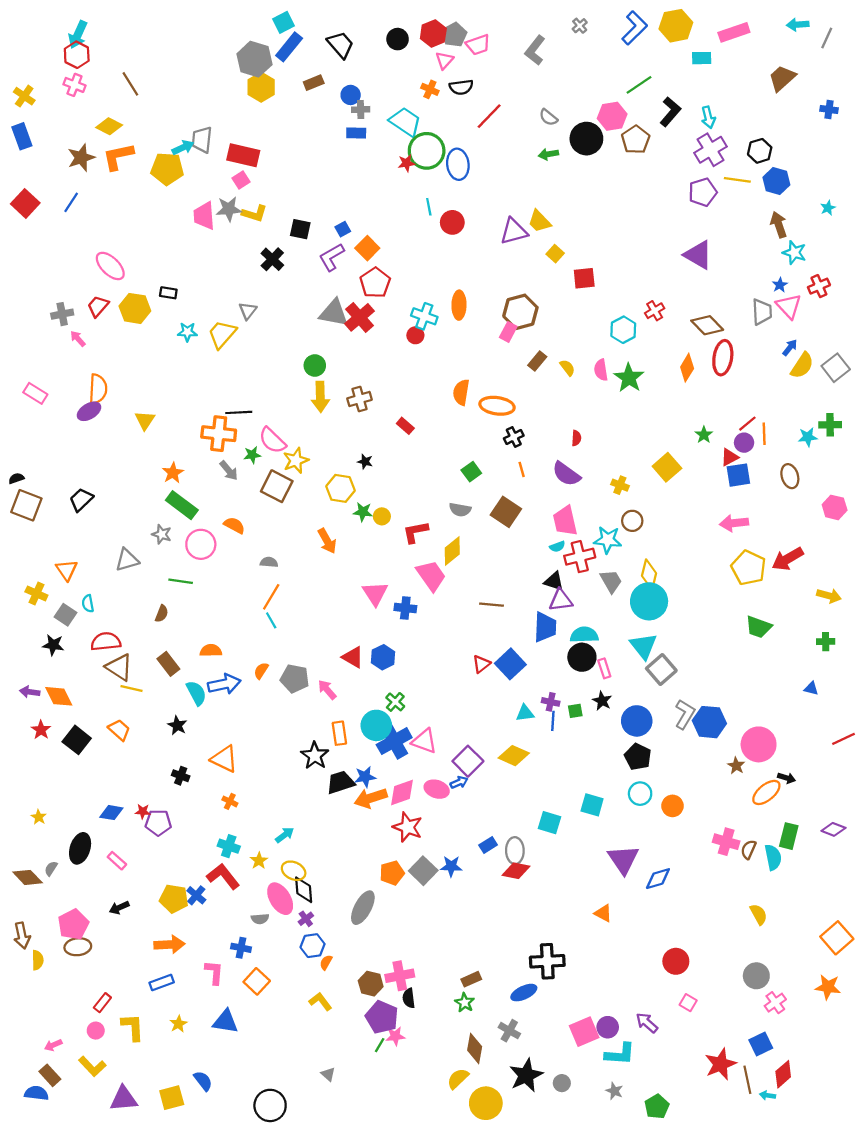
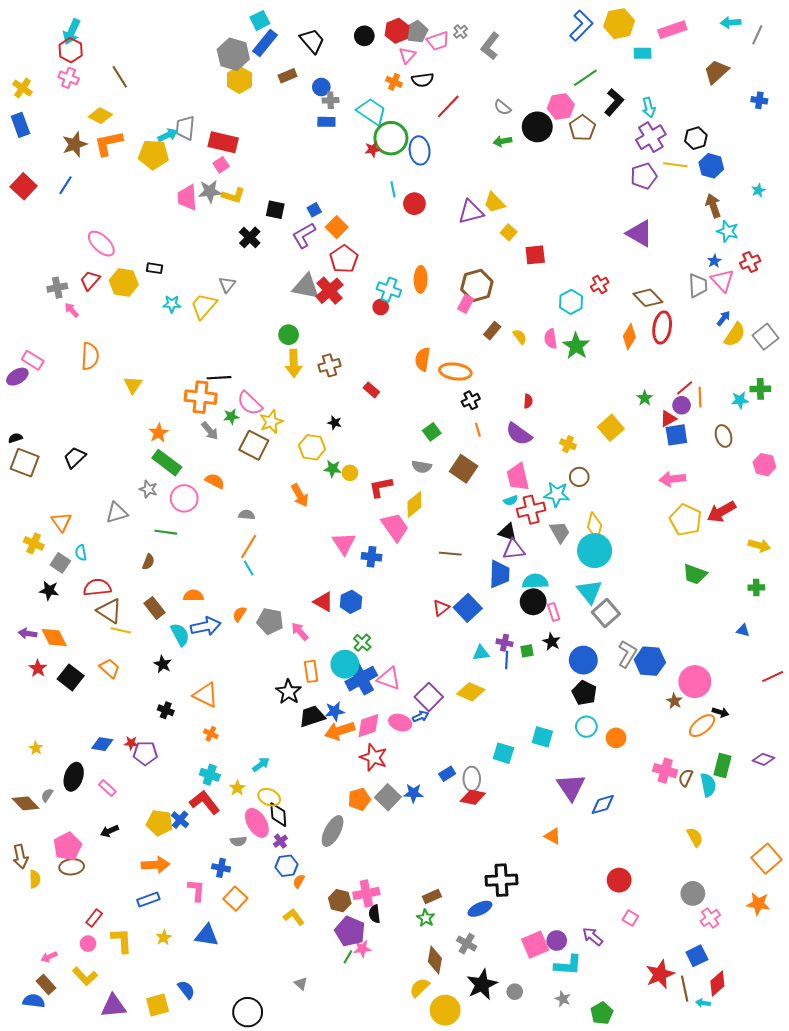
gray cross: (580, 26) -> (460, 32), moved
purple ellipse: (89, 411) -> (17, 377), moved

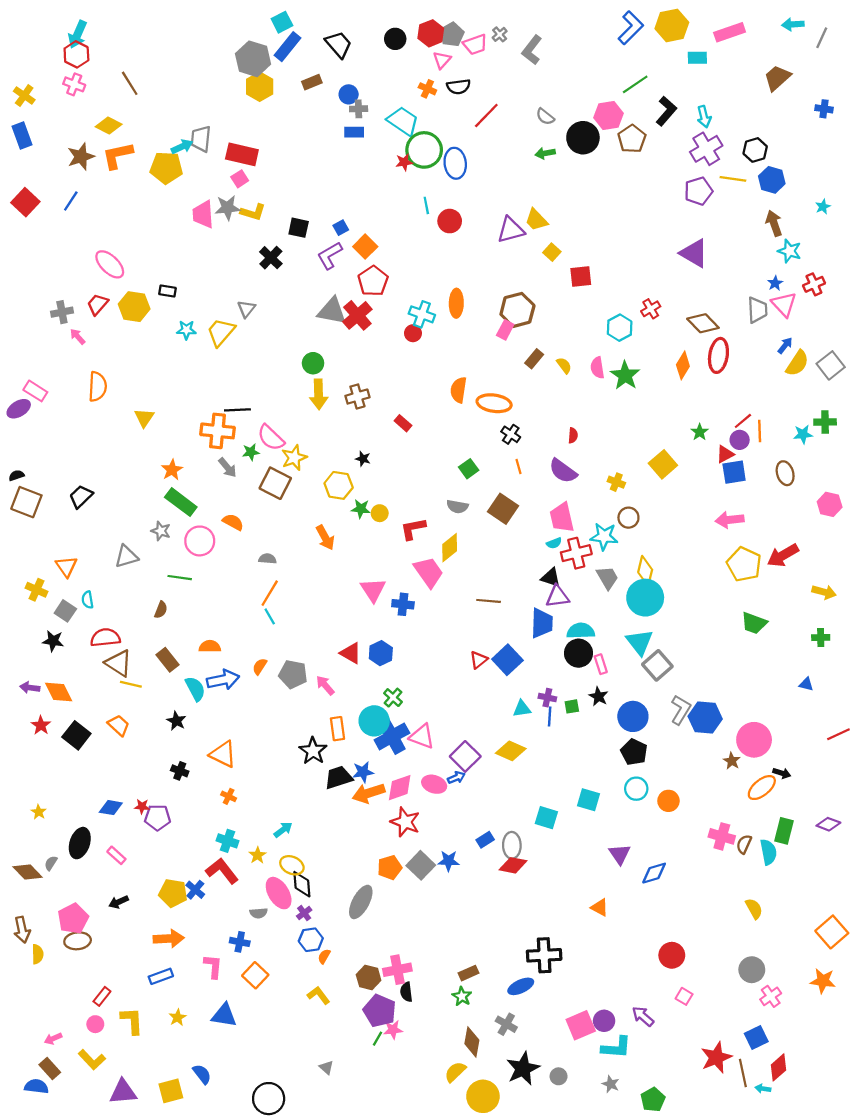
black cross: (471, 400) -> (511, 434), turned -30
purple triangle: (571, 787) -> (620, 854), size x0.7

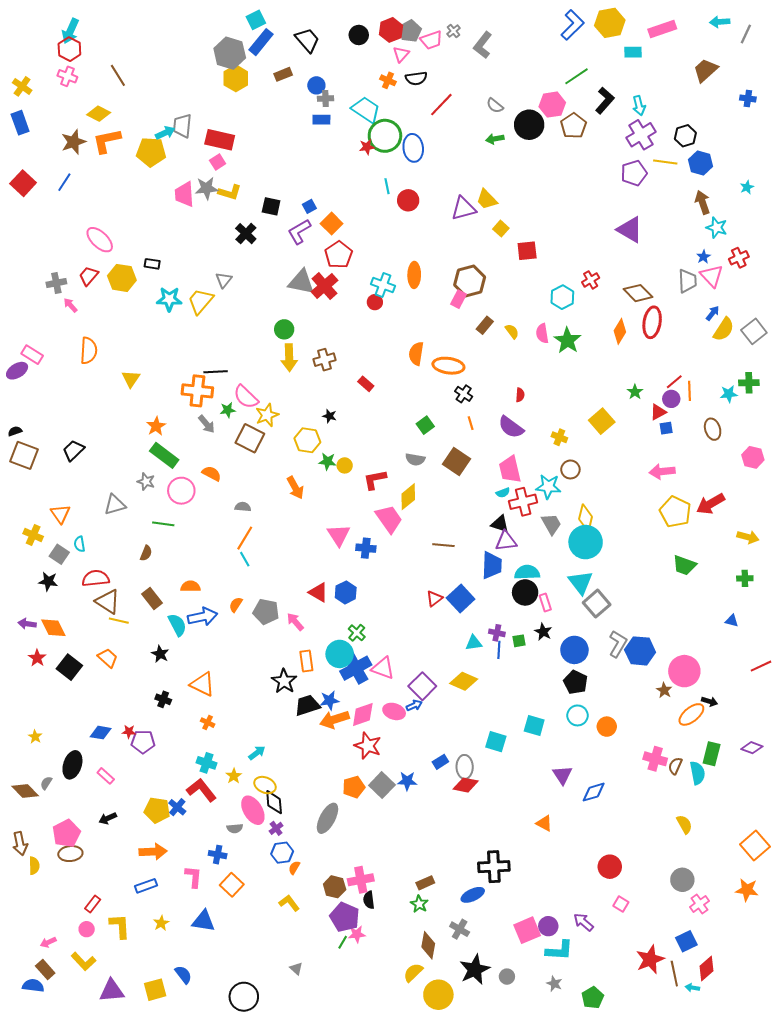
cyan star: (186, 330) -> (169, 299), size x1.4
blue square: (734, 472) -> (666, 428), size x0.6

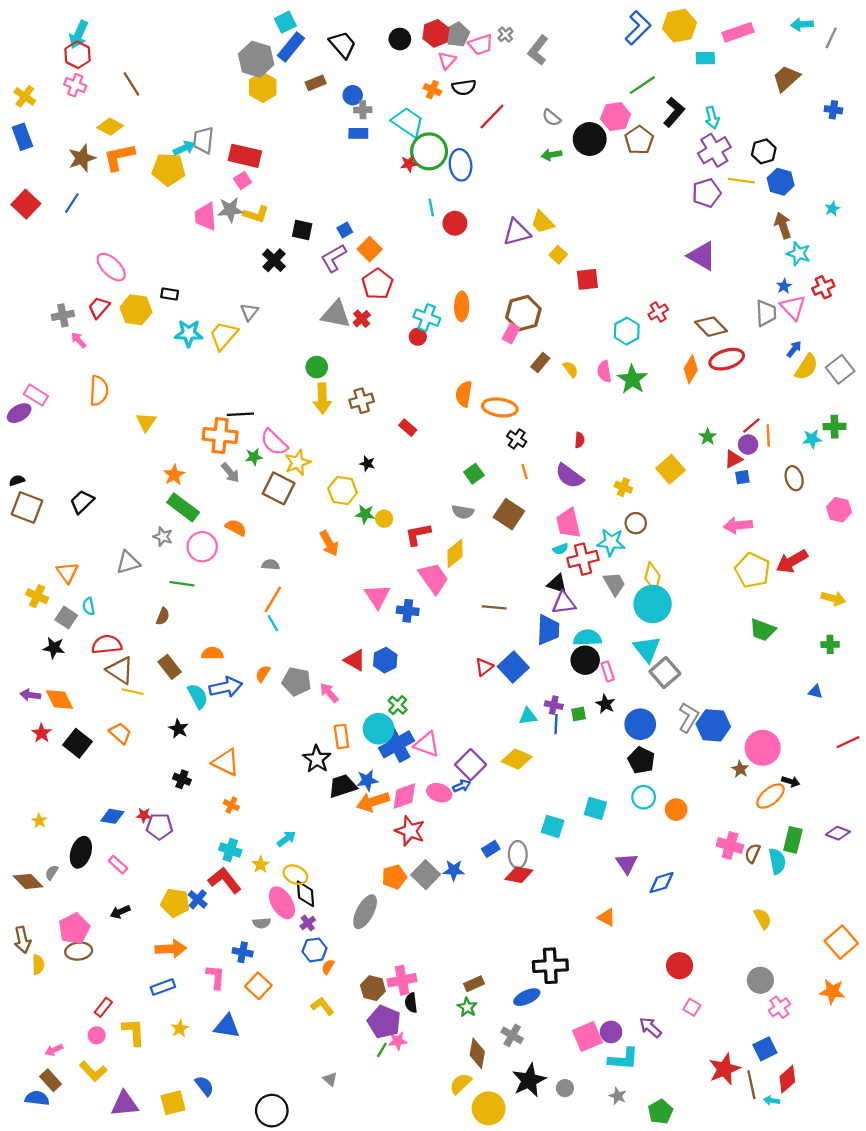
red cross: (324, 286) -> (362, 319), size x0.6
red ellipse: (652, 322) -> (727, 359), turned 64

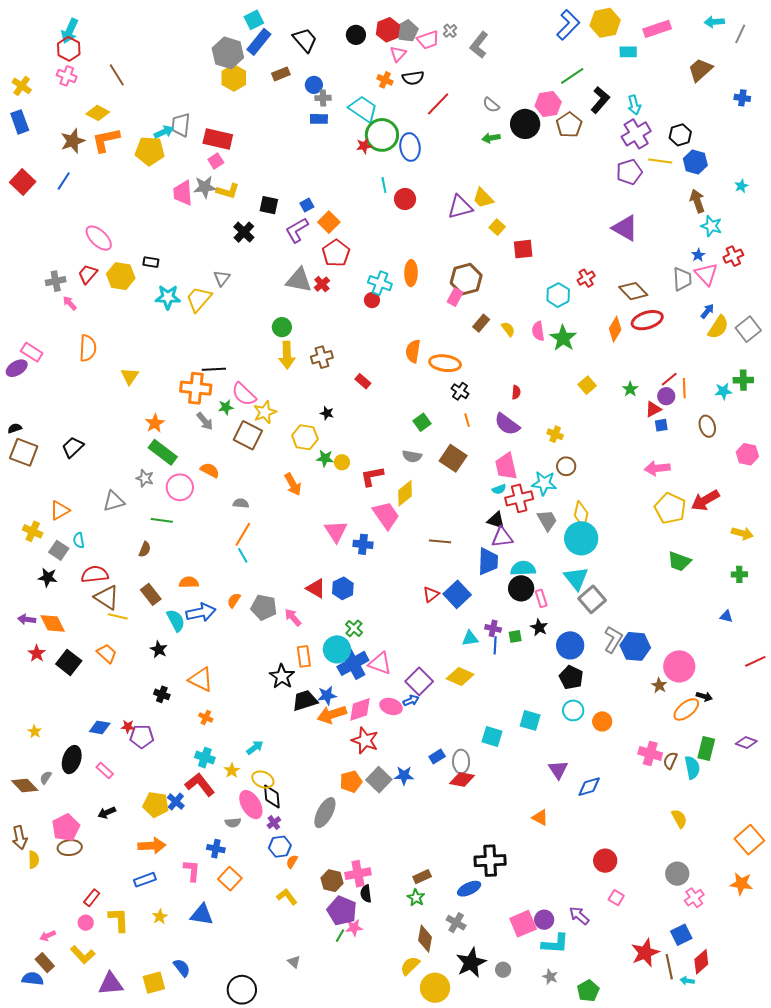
yellow square: (671, 469) -> (587, 385), moved, size x0.7
orange triangle: (67, 573) -> (60, 510), turned 35

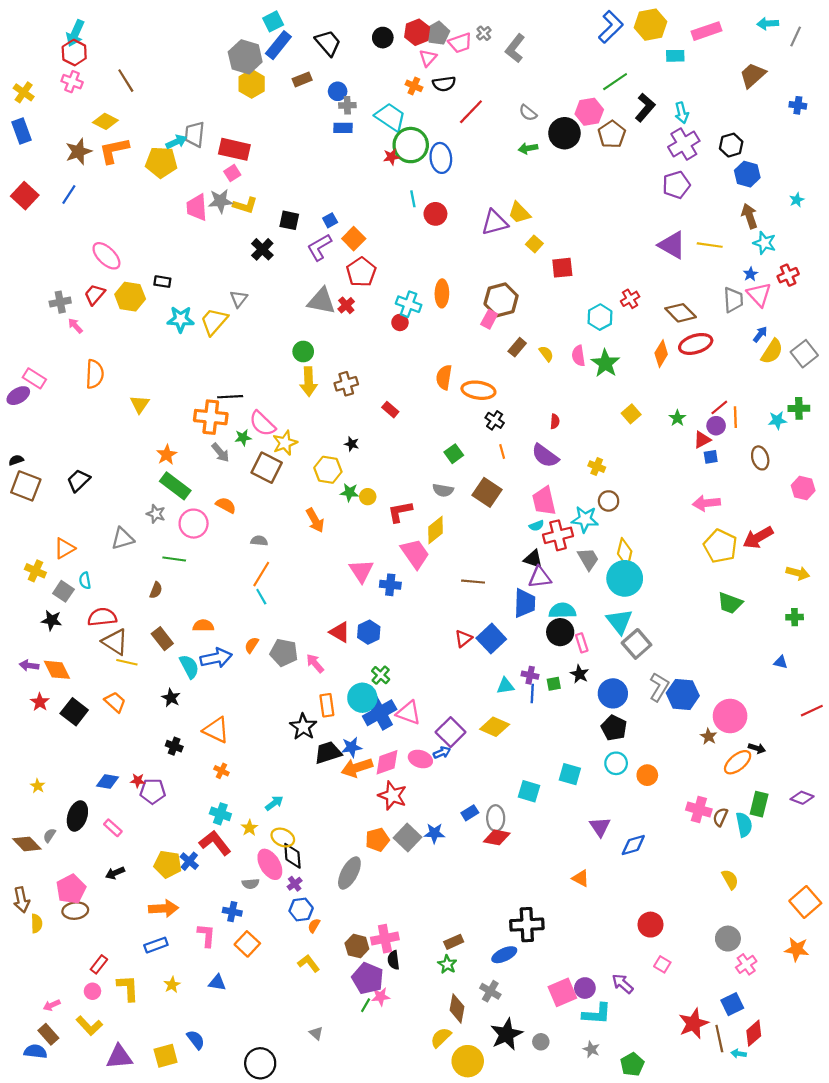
yellow line: (660, 161) -> (710, 245), moved
blue triangle: (202, 915) -> (217, 983), size x0.7

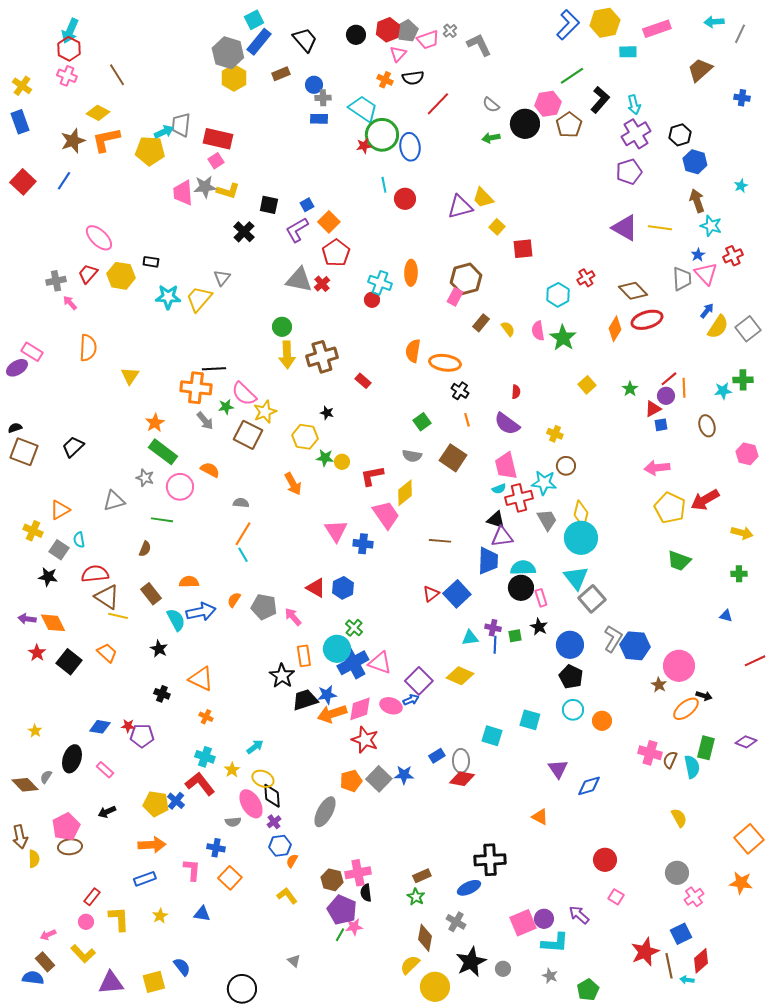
gray L-shape: (515, 48) -> (479, 45), turned 116
brown cross: (346, 384) -> (322, 357), size x1.4

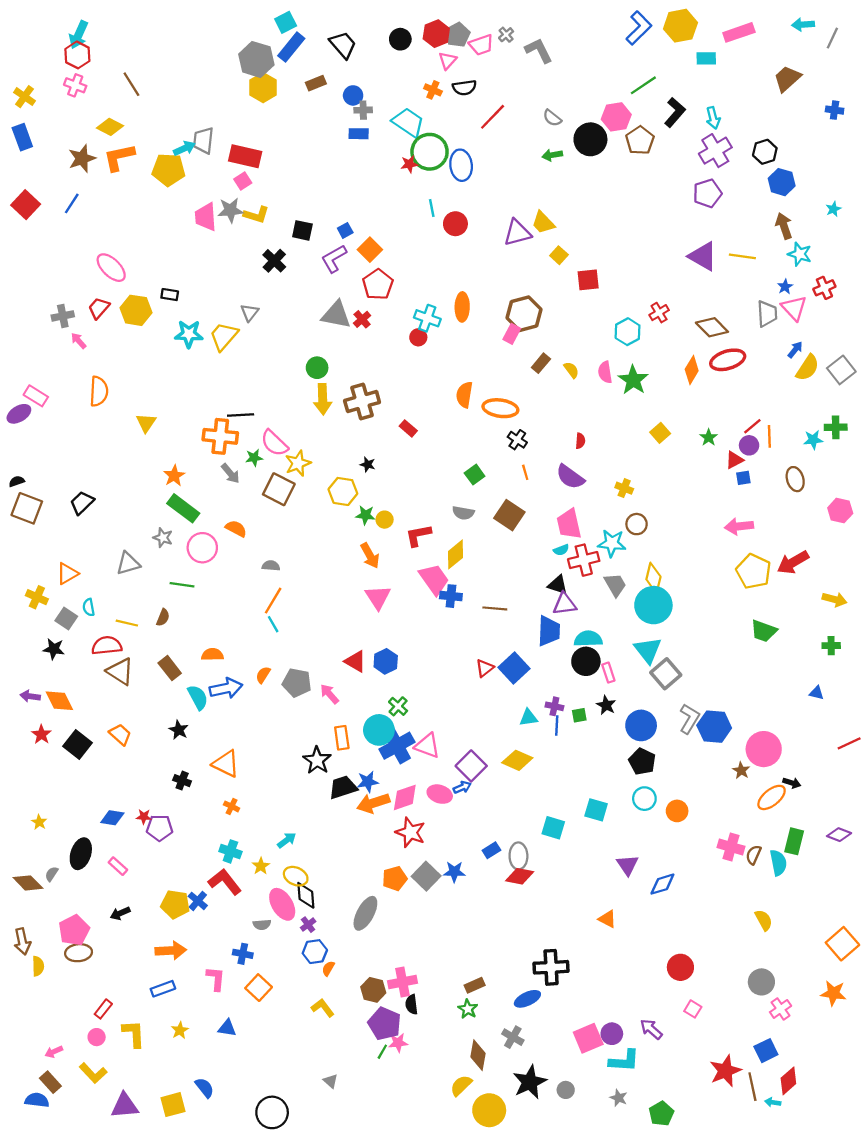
orange arrow: (293, 484) -> (370, 556), moved
blue cross: (363, 544) -> (451, 596), moved
yellow line: (118, 616) -> (127, 623), moved

